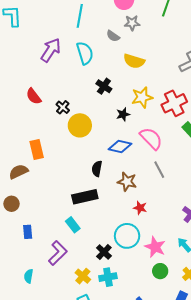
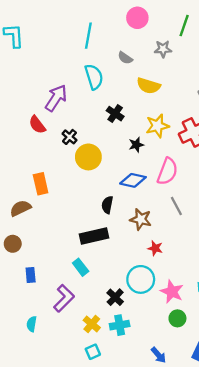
gray star: (132, 23) -> (163, 49), moved
purple arrow: (51, 50) -> (56, 98), moved
pink semicircle: (151, 138) -> (167, 171), turned 65

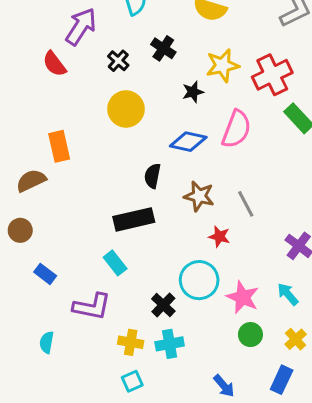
black cross: (69, 137) -> (118, 61), moved
gray line: (176, 206) -> (246, 204), moved
blue rectangle: (31, 275) -> (45, 274), turned -48
purple L-shape: (64, 298) -> (92, 307), turned 56
yellow cross: (92, 324) -> (131, 342), turned -30

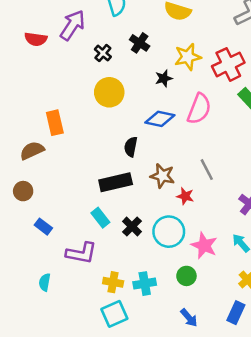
red semicircle: (54, 64) -> (36, 39), moved, turned -45
brown star: (199, 196) -> (162, 176), moved
black cross: (163, 305) -> (132, 227), moved
green circle: (250, 335) -> (186, 276), moved
cyan square: (132, 381) -> (114, 314), size x1.5

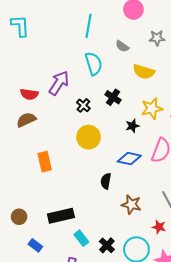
brown semicircle: (32, 151) -> (26, 120), moved
black rectangle: (116, 182) -> (61, 216), moved
red star: (185, 196) -> (159, 227), moved

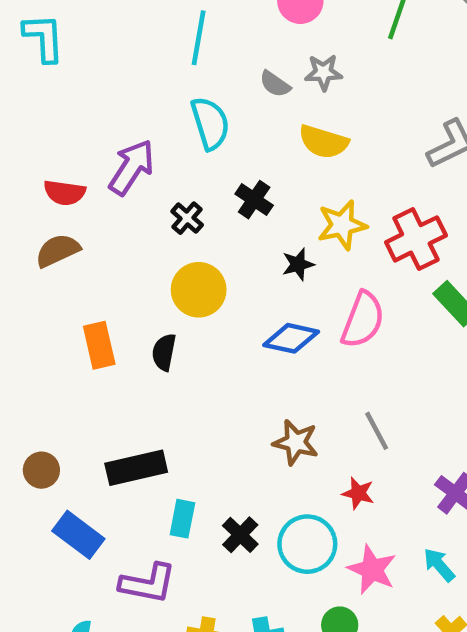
gray star: (157, 38) -> (323, 72), moved
black semicircle: (106, 181) -> (164, 352), moved
cyan rectangle: (81, 238) -> (182, 519), turned 49
blue rectangle: (35, 245) -> (78, 535), size x1.5

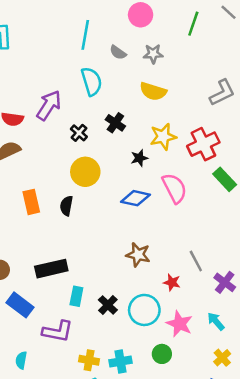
gray semicircle: (275, 84) -> (118, 52), moved
pink semicircle: (363, 320) -> (174, 188), turned -48
gray line: (377, 431) -> (196, 261), moved

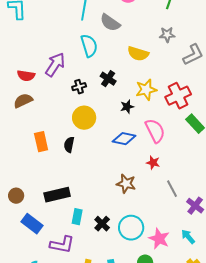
gray semicircle: (118, 52) -> (110, 23), size x1.5
gray star: (153, 54) -> (167, 35), moved
black cross: (79, 133) -> (79, 87), turned 32
red star: (172, 282) -> (153, 163), moved

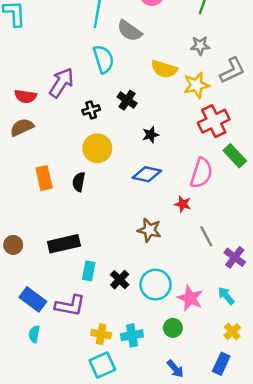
yellow star: (146, 90) -> (196, 85), moved
pink semicircle: (155, 131) -> (201, 173), moved, turned 45
blue rectangle: (32, 224) -> (33, 299), moved

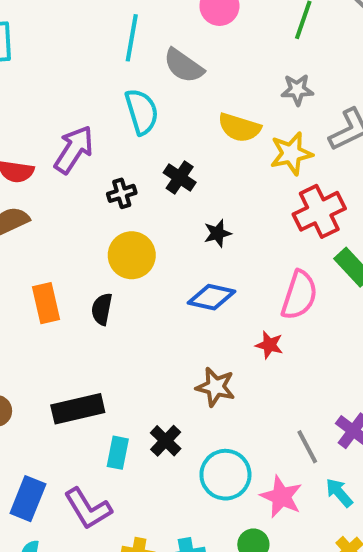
gray line: (206, 236) -> (307, 447), moved
black cross: (120, 280) -> (166, 441), moved
blue rectangle: (33, 299) -> (28, 499), turned 75
purple L-shape: (70, 306) -> (88, 509), turned 48

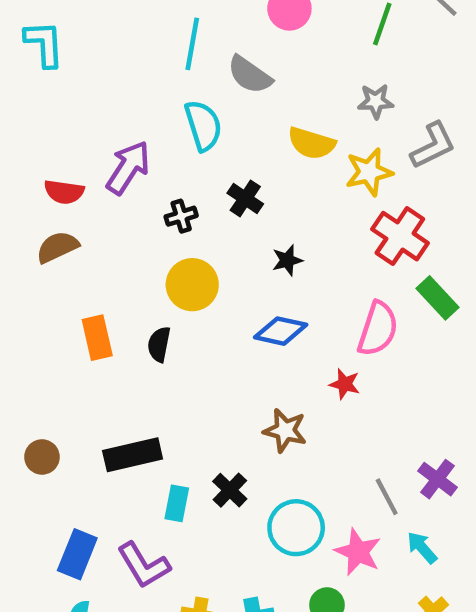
red cross: (319, 211) -> (400, 236), turned -30

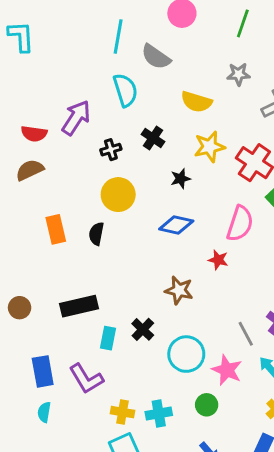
yellow star: (369, 172) -> (209, 147), moved
blue rectangle: (77, 554) -> (43, 371), turned -32

